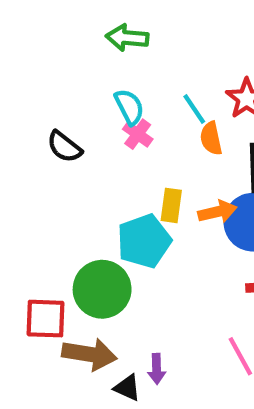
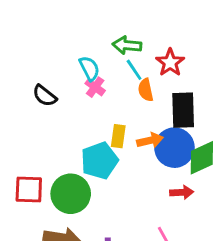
green arrow: (127, 38) -> (127, 45), moved
red square: (45, 319) -> (29, 189), moved

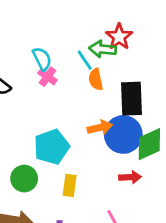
green arrow: (127, 45) -> (103, 49), moved
red star: (170, 63) -> (119, 37), moved
yellow rectangle: (118, 136) -> (70, 185), moved
green circle: (71, 194) -> (24, 179), size x0.7

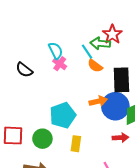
orange semicircle: (96, 79) -> (95, 66), turned -42

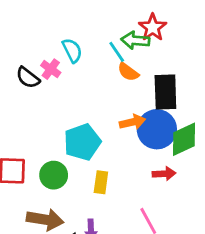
pink cross: (60, 64) -> (51, 69), moved

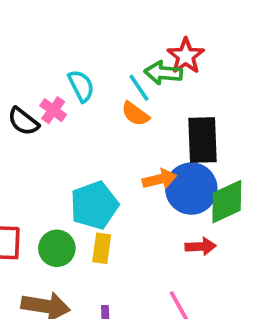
orange semicircle: (128, 72) -> (135, 114), moved
yellow rectangle: (101, 182) -> (102, 248), moved

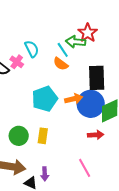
cyan pentagon: (94, 205) -> (45, 99), moved

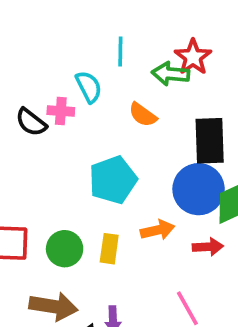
cyan line: (63, 50) -> (120, 51), moved, turned 35
pink cross: (17, 62) -> (61, 111), turned -32
orange arrow: (74, 99) -> (158, 230), moved

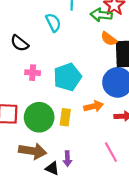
pink cross: (61, 111) -> (33, 73), moved
orange semicircle: (143, 115) -> (109, 39), moved
green circle: (65, 249) -> (39, 117), size x1.4

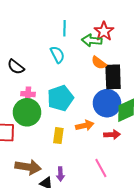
cyan semicircle: (53, 23) -> (57, 55), moved
green circle: (39, 117) -> (27, 112), moved

